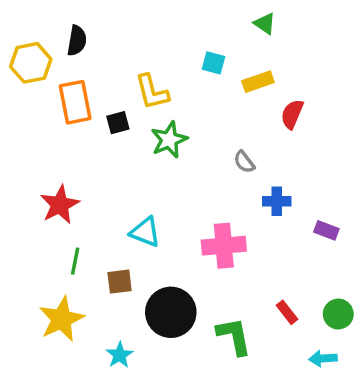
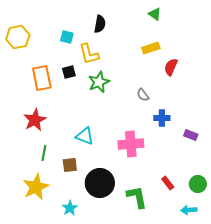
black semicircle: (77, 41) -> (100, 24), moved
cyan square: (214, 63) -> (67, 37), moved
orange rectangle: (75, 102) -> (42, 78), moved

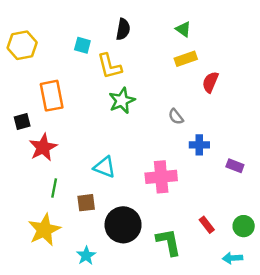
green triangle: (155, 14) -> (183, 29), moved
black square: (69, 72) -> (22, 122), moved

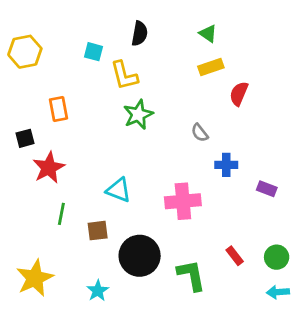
orange rectangle: (52, 96) -> (59, 109), size x0.7
yellow star: (44, 230) -> (35, 278), moved
cyan arrow: (233, 258) -> (278, 292), moved

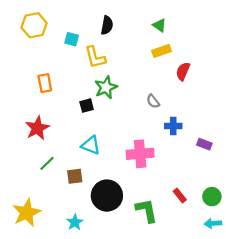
yellow hexagon: (25, 52) -> (34, 25), moved
black square: (25, 138) -> (87, 106), moved
green line: (61, 214) -> (47, 163), turned 35

